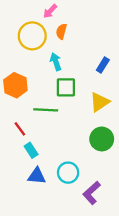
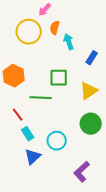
cyan arrow: (56, 62) -> (69, 42), moved
cyan circle: (68, 173) -> (57, 141), moved
blue triangle: (37, 176) -> (33, 157), turned -48

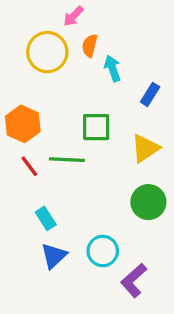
red line: (18, 115) -> (29, 166), moved
cyan circle: (57, 141) -> (103, 251), moved

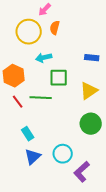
cyan arrow: (113, 68) -> (44, 58), moved, turned -84
blue rectangle: (150, 94) -> (92, 58), turned 64

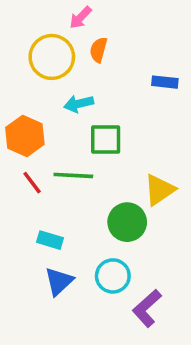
blue rectangle: (92, 58) -> (165, 82), moved
yellow triangle: (89, 91) -> (159, 190), moved
green circle: (91, 124) -> (127, 222), moved
cyan rectangle: (28, 134) -> (50, 240), turned -40

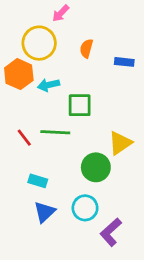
orange semicircle: (98, 50) -> (86, 48), moved
cyan arrow: (79, 104) -> (49, 85), moved
orange hexagon: (25, 136) -> (19, 74), moved

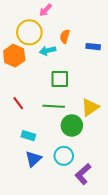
cyan arrow: (49, 85) -> (48, 51), moved
green line: (55, 132) -> (54, 106), moved

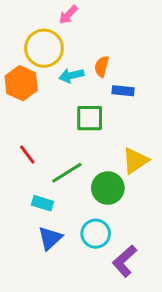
orange semicircle: (65, 36) -> (102, 66), moved
blue rectangle: (93, 47) -> (123, 91), moved
green line: (54, 106) -> (67, 173), moved, turned -35

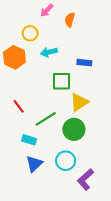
yellow circle: (44, 48) -> (30, 33), size x0.6
orange semicircle: (102, 66) -> (70, 20), moved
yellow triangle: (135, 161) -> (79, 102), moved

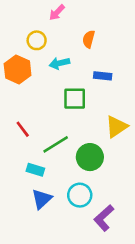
orange semicircle: (70, 20) -> (89, 39), moved
yellow triangle: (79, 102) -> (117, 127), moved

